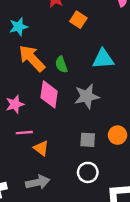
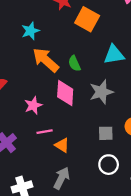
orange square: (78, 20) -> (87, 19), size x1.5
gray arrow: (38, 182) -> (62, 178), turned -45

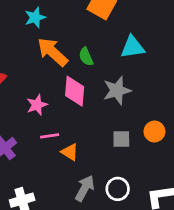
white circle: (109, 165) -> (118, 189), moved
gray arrow: (62, 178) -> (85, 188), moved

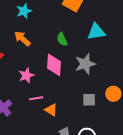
orange arrow: (52, 52) -> (22, 39), moved, size x0.7

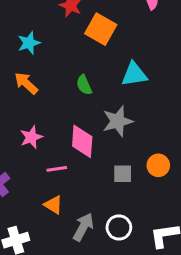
pink diamond: (54, 65) -> (82, 141), moved
pink line: (36, 98) -> (57, 169), moved
orange triangle: (51, 110) -> (53, 205), moved

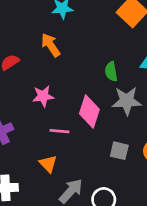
green semicircle: (84, 85) -> (111, 72), moved

